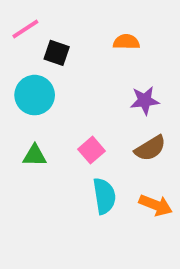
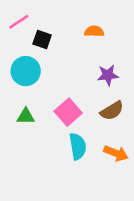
pink square: (91, 150) -> (68, 112), size x1.4

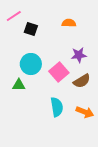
cyan circle: (26, 71) -> (31, 64), moved
pink square: (68, 112) -> (59, 72), moved

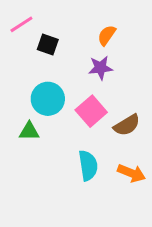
orange semicircle: (69, 23) -> (107, 35), turned -56
purple star: (79, 55) -> (100, 68), moved

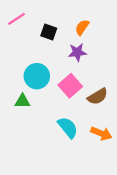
black square: (48, 45) -> (49, 32), moved
cyan semicircle: (88, 165) -> (68, 127), turned -30

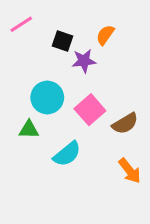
purple star: (77, 52) -> (84, 61), moved
cyan semicircle: (68, 127) -> (67, 154), moved, turned 90
orange arrow: (101, 133) -> (130, 171), turned 30

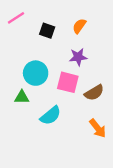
purple star: (84, 61) -> (78, 57), moved
pink square: (90, 110) -> (68, 82), turned -35

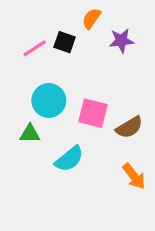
pink line: (16, 18) -> (35, 48), moved
orange semicircle: (79, 26) -> (91, 18), moved
purple star: (78, 57) -> (121, 41), moved

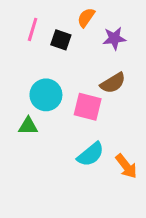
pink line: (35, 48) -> (33, 29), moved, turned -40
brown semicircle: (129, 127) -> (113, 83), moved
cyan semicircle: (69, 159) -> (91, 154), moved

